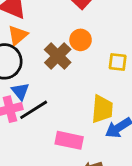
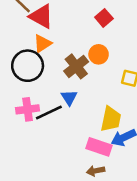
blue triangle: (20, 91) -> (69, 98), moved
pink rectangle: (69, 140) -> (99, 147), moved

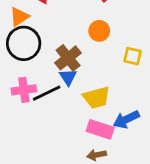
orange triangle: (42, 43) -> (19, 17), moved
brown cross: (76, 66) -> (68, 58), moved
yellow trapezoid: (111, 119) -> (97, 97), moved, turned 64

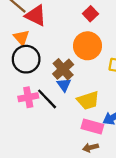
orange triangle: (19, 17) -> (21, 38), turned -35
orange circle: (99, 31) -> (88, 46), size x1.6
black line: (47, 93) -> (47, 99), turned 75

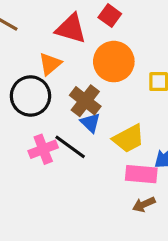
red triangle: (36, 15) -> (71, 29), moved
orange triangle: (21, 38) -> (50, 64), moved, turned 42

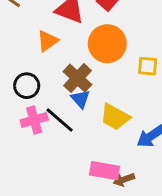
black circle: (30, 96) -> (27, 86), moved, size x0.7
yellow trapezoid: (129, 139) -> (115, 117), turned 52
pink rectangle: (141, 174) -> (104, 171), moved

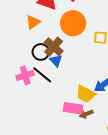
black circle: (27, 86) -> (41, 52), moved
yellow trapezoid: (115, 117) -> (86, 94), moved

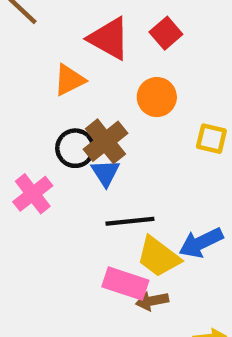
orange circle: (73, 23) -> (157, 97), size x0.7
pink cross: (25, 75) -> (33, 194), turned -30
black line: (42, 75) -> (130, 221), moved, turned -55

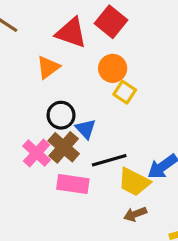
red square: (166, 33) -> (111, 22), size x1.4
yellow square: (211, 139) -> (125, 92), moved, turned 30
brown cross: (105, 141) -> (64, 147), moved
pink rectangle: (125, 284) -> (73, 184), moved

